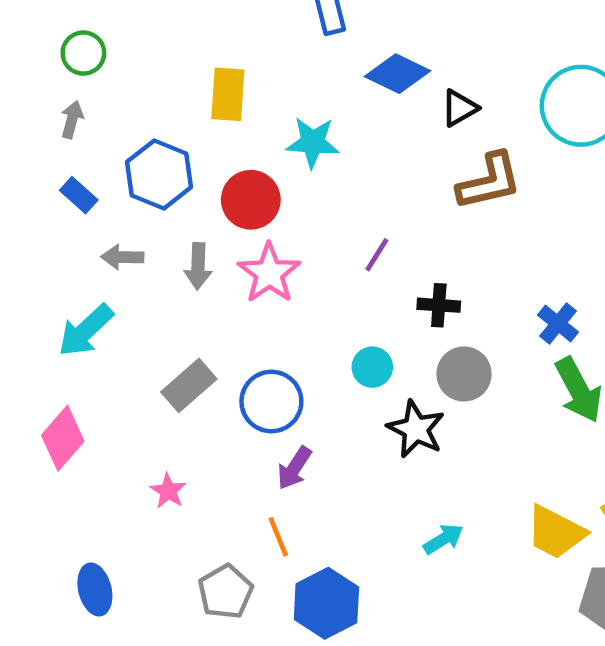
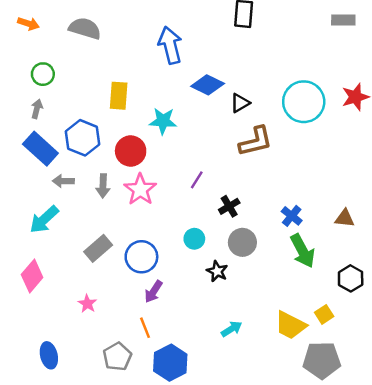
blue rectangle: (79, 195) -> (40, 149), size x1.8
black cross: (439, 305) -> (229, 206), turned -35
black star: (416, 429) -> (217, 271), size x0.7

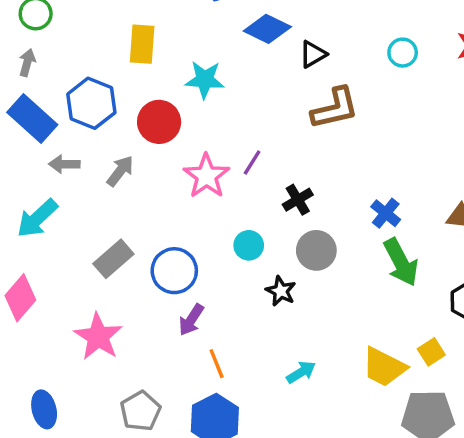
cyan circle: (304, 102) -> (403, 53), size x0.5
gray arrow: (103, 186) -> (120, 171), turned -145
pink star: (140, 189) -> (206, 176), moved
pink star: (87, 304) -> (98, 337), size x1.8
orange line: (145, 328) -> (217, 364), moved

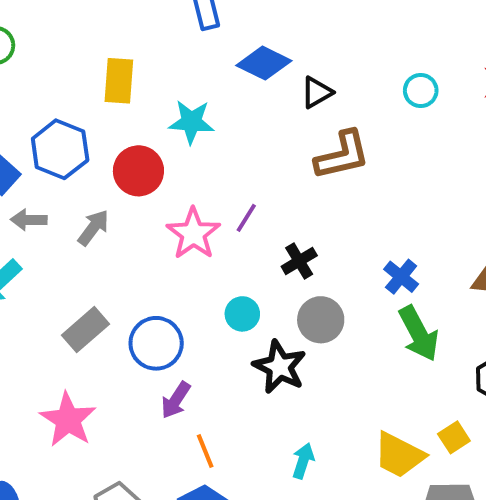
black star: (281, 291) -> (280, 367), size x1.5
cyan arrow: (301, 372) -> (303, 461), turned -40

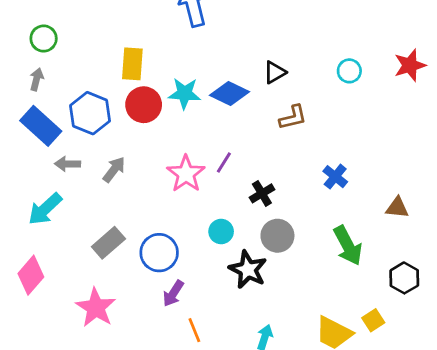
blue diamond: (264, 63) -> (230, 93), moved
brown L-shape: (342, 155) -> (293, 117), size x0.7
red circle: (138, 171) -> (144, 105), moved
blue cross: (401, 277) -> (335, 177), moved

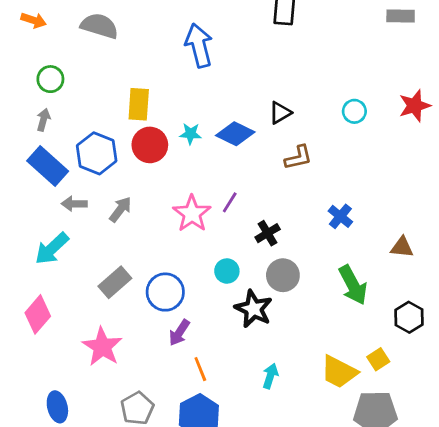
cyan star: (184, 93) -> (190, 134), size x0.7

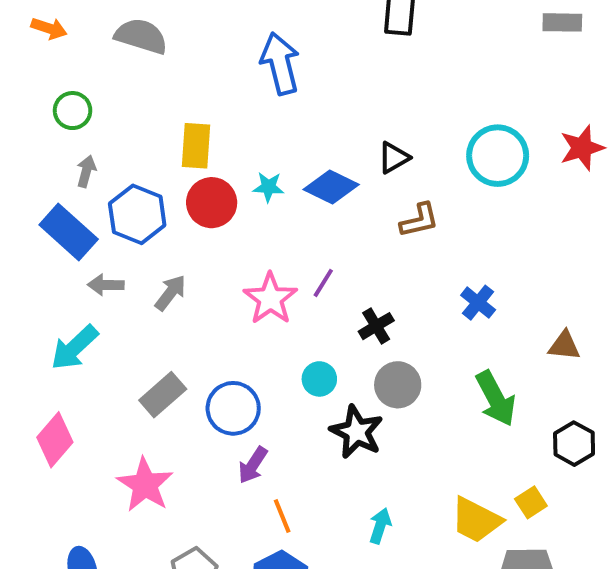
cyan circle: (354, 111) -> (498, 156), size x1.8
gray arrow: (43, 120) -> (86, 171), moved

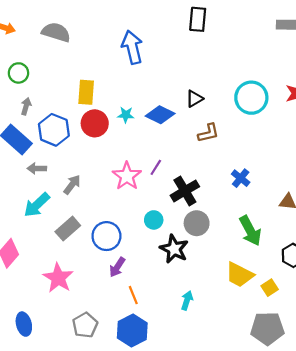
gray arrow: (170, 293) -> (72, 185), moved
black cross: (376, 326) -> (185, 191), size x1.5
cyan arrow: (74, 348) -> (37, 205), moved
yellow trapezoid: (476, 520) -> (240, 275), moved

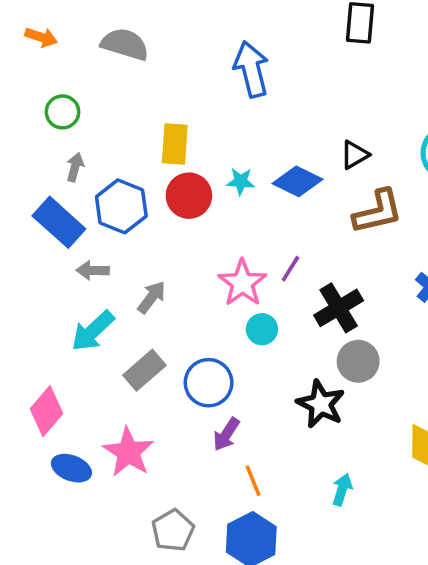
brown L-shape: (208, 133) -> (378, 212), size x1.4
cyan circle: (154, 220) -> (262, 329), moved
blue ellipse: (24, 324) -> (71, 468), moved, turned -55

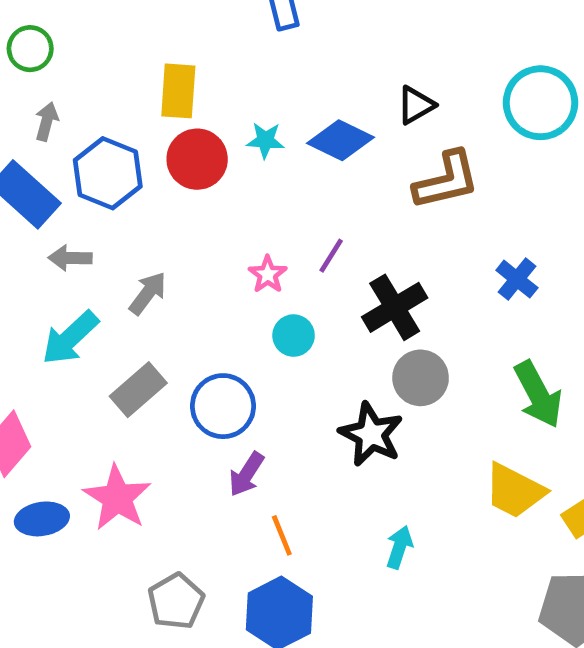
pink star: (242, 283) -> (268, 274), size x0.6
blue ellipse: (71, 468) -> (42, 519), turned -30

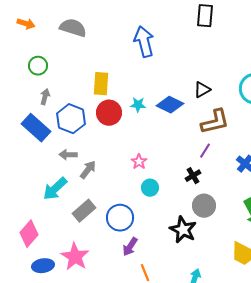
purple line: (331, 256) -> (205, 151), moved
gray arrow: (70, 258) -> (68, 155), moved
black cross: (395, 307) -> (193, 176), size x0.6

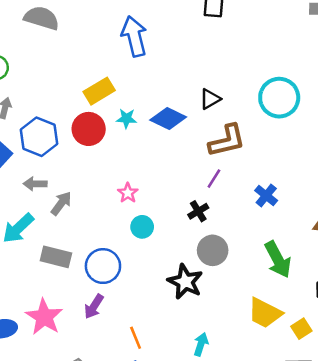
yellow rectangle: (101, 84) -> (99, 91), moved, turned 55
gray rectangle: (84, 211) -> (56, 257), turned 55
purple arrow: (130, 247) -> (94, 306), moved

